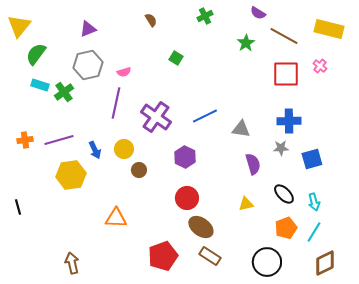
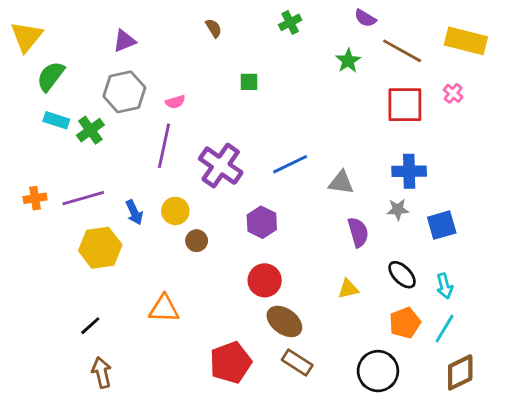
green square: (176, 58) -> (249, 82), turned -32
black line: (18, 207) -> (90, 326), moved, turned 63

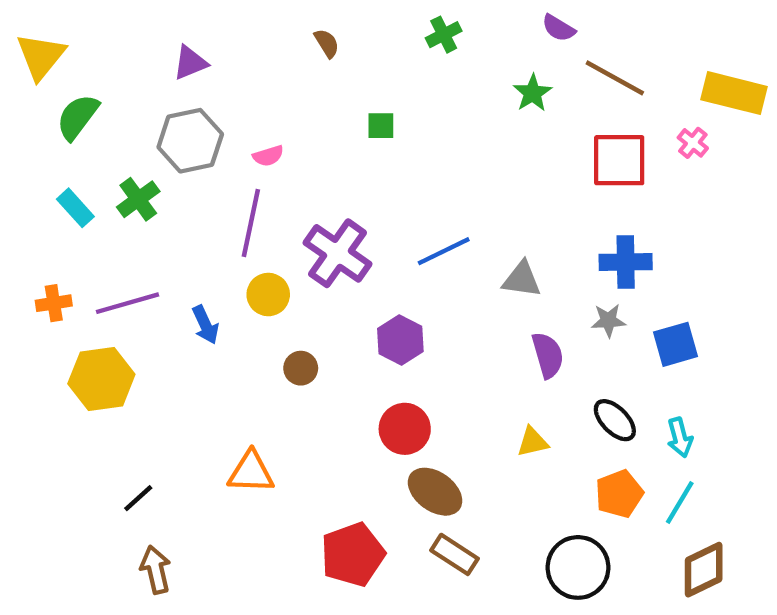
yellow rectangle: (466, 41) -> (734, 93), moved
cyan rectangle: (56, 120) -> (75, 208), moved, turned 30
yellow circle: (175, 211) -> (268, 295), moved
yellow hexagon: (100, 248) -> (101, 379), moved

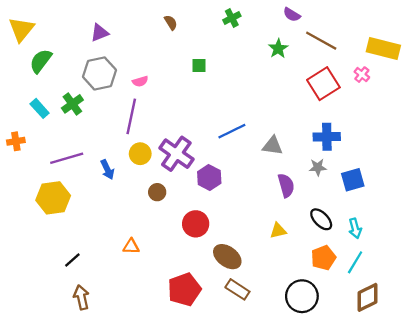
red square: (619, 160) -> (323, 84), turned -32
purple cross: (338, 253) -> (176, 154), moved
orange cross: (54, 303) -> (16, 141), moved
red circle: (405, 429) -> (196, 224), moved
orange triangle: (251, 472) -> (131, 246), size x0.7

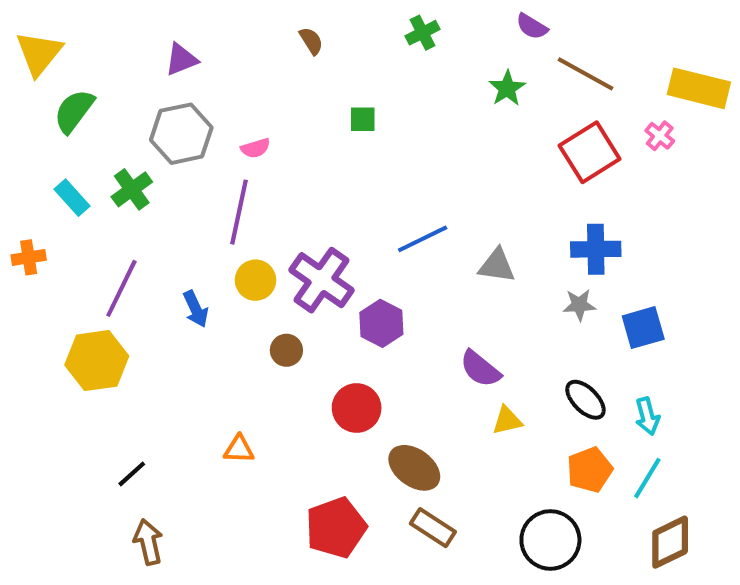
purple line: (67, 158) -> (121, 288), turned -48
purple semicircle: (286, 185) -> (480, 369), moved, turned 145

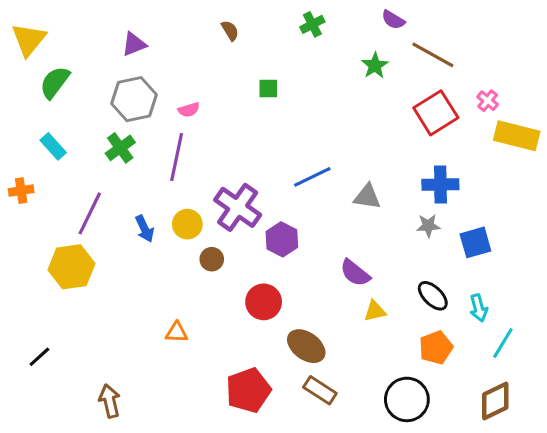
yellow rectangle: (699, 88) -> (517, 136), moved
green cross: (132, 189) -> (120, 148), moved
yellow circle: (255, 280) -> (187, 224), moved
black line: (132, 474) -> (39, 357), moved
cyan line: (647, 478) -> (503, 343), moved

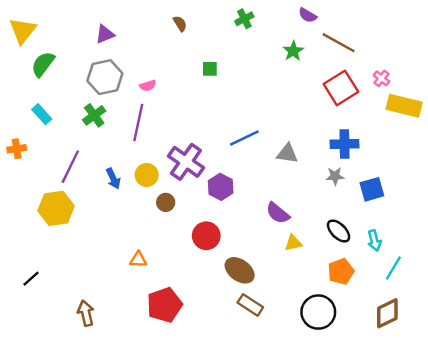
red pentagon: (248, 390) -> (165, 305), moved

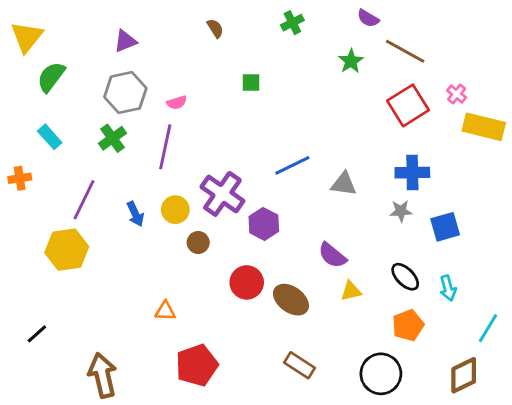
cyan line: (393, 268) -> (488, 328), moved
brown ellipse: (240, 270) -> (291, 300), moved
brown arrow: (86, 313) -> (102, 375), size x1.4

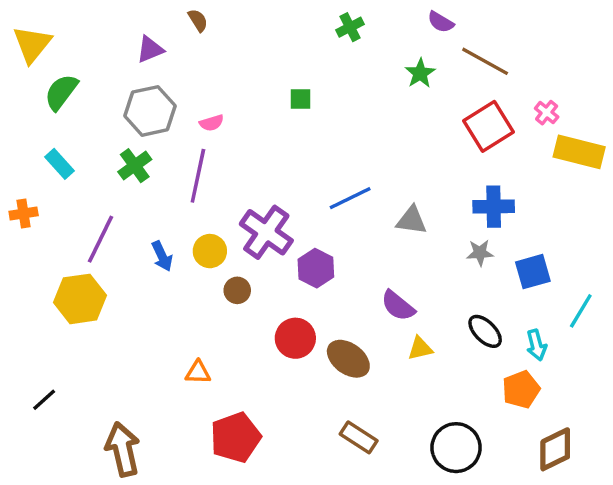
brown semicircle: (215, 28) -> (198, 20), moved
orange pentagon: (408, 325) -> (521, 389), moved
cyan line: (488, 328) -> (581, 311), moved

